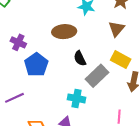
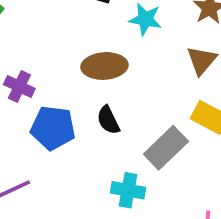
black semicircle: (80, 58) -> (108, 120), moved
blue pentagon: (36, 65) -> (53, 128), turned -30

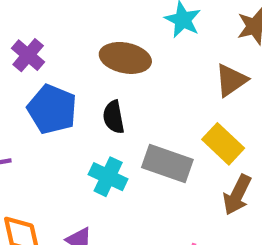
gray rectangle: (166, 148) -> (167, 164), turned 48
cyan cross: (128, 190) -> (108, 177), moved

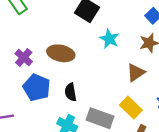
brown ellipse: (125, 58) -> (61, 53), moved

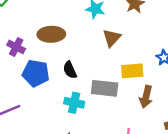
brown triangle: (136, 73) -> (112, 38), moved
yellow rectangle: (131, 108) -> (132, 71), turned -35

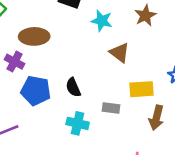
brown ellipse: (51, 34) -> (34, 36), moved
brown triangle: (112, 38) -> (120, 53), turned -36
gray rectangle: (105, 88) -> (111, 108), size x0.6

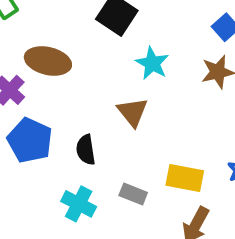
brown triangle: (120, 53) -> (133, 112), moved

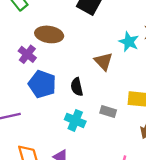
cyan star: (152, 63) -> (129, 42), moved

